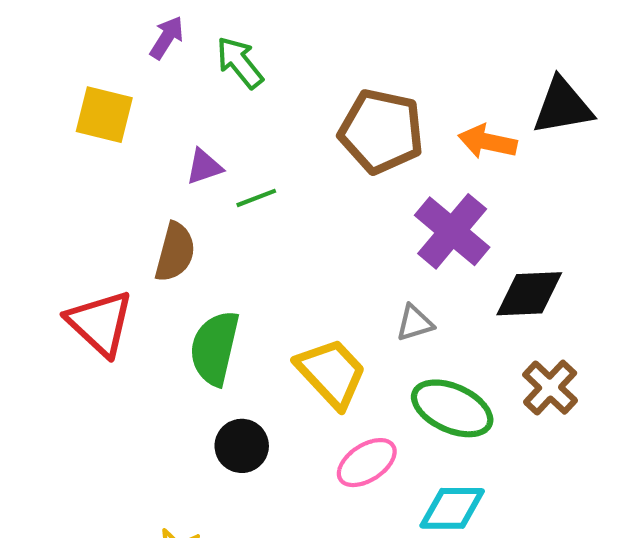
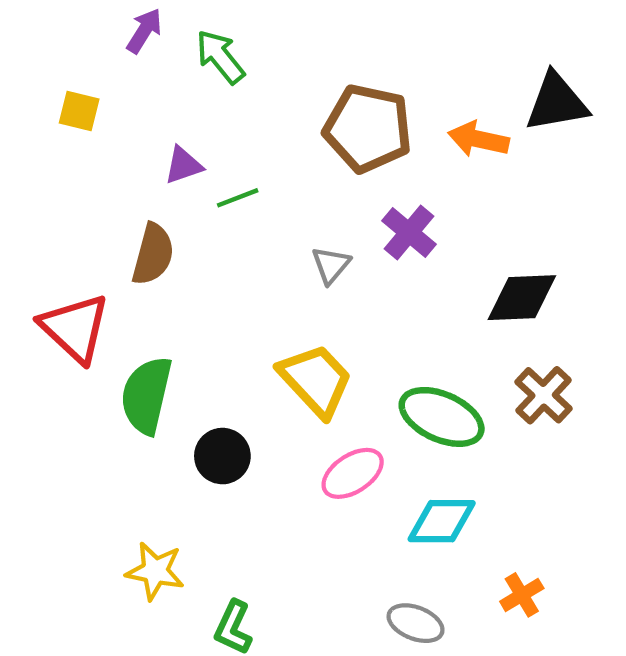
yellow square: (104, 115) -> (79, 111), size x0.7
purple cross: (452, 231) -> (409, 233), moved, size x0.7
gray triangle: (415, 323) -> (331, 265), moved, turned -33
green semicircle: (215, 348) -> (146, 395), moved

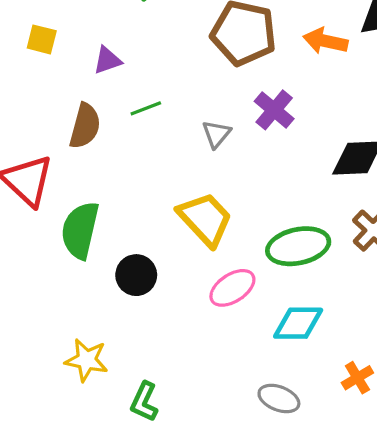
yellow square: (79, 111) -> (42, 39), moved
green line: (238, 198) -> (146, 108), moved
green ellipse: (442, 417) -> (298, 246), turned -36

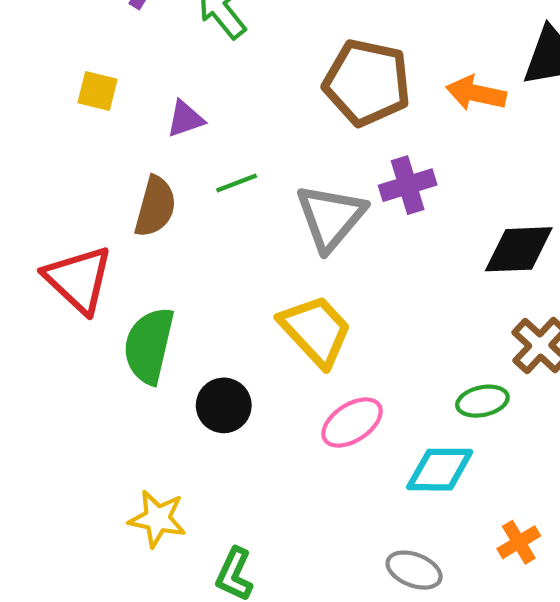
purple cross: (274, 110) -> (408, 185), turned 33
gray triangle: (216, 134) -> (331, 217), size x1.8
green ellipse: (298, 246) -> (482, 401), moved, size x0.6

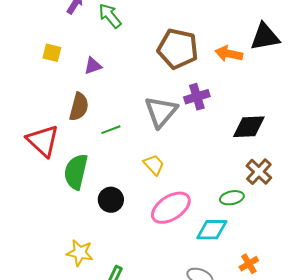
green line: (237, 183) -> (111, 130), moved
yellow trapezoid: (316, 331) -> (154, 165), size x0.6
pink ellipse: (352, 422) -> (171, 208), size x1.4

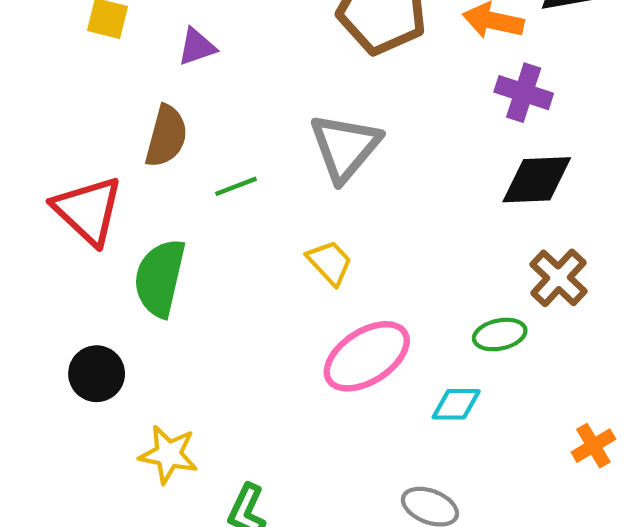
purple cross: (197, 97) -> (524, 93), moved, turned 35
black circle: (111, 200) -> (97, 374), moved
cyan diamond: (212, 230) -> (456, 404), size x0.7
orange cross: (249, 264) -> (593, 446), moved

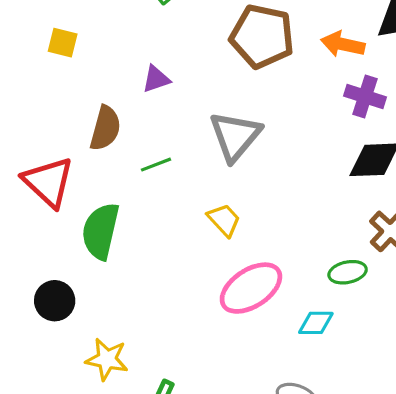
purple triangle: (197, 47) -> (156, 79), moved

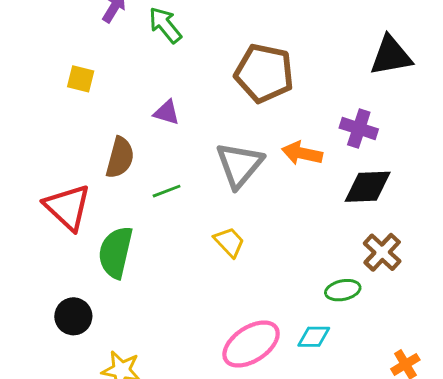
orange arrow: (343, 44) -> (302, 153), moved
purple triangle: (156, 79) -> (167, 112), turned 36
pink ellipse: (251, 288) -> (251, 344), moved

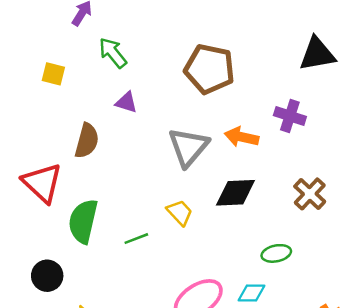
green arrow: (165, 25) -> (113, 53), moved
black diamond: (368, 187) -> (235, 193), moved
green line: (167, 191) -> (136, 239), moved
brown cross: (382, 252) -> (310, 194), moved

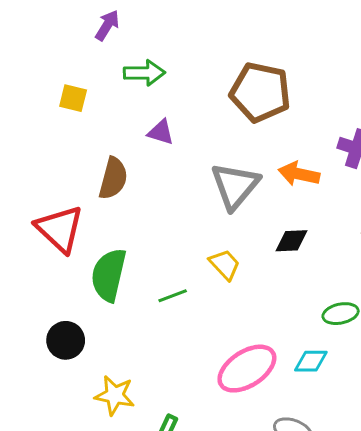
green arrow: (113, 53) -> (144, 73), turned 128
black diamond: (235, 193) -> (291, 241), size x0.7

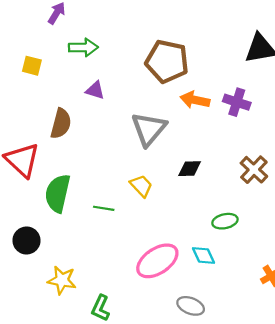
orange arrow: (299, 174) -> (195, 100), moved
green line: (173, 296) -> (104, 208), turned 30
cyan diamond: (311, 361) -> (203, 255), turned 65

